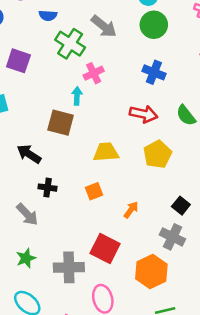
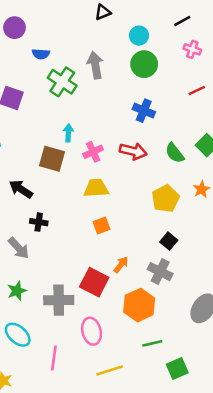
gray arrow: (104, 26) -> (95, 65), turned -140
pink cross: (94, 73) -> (93, 152), moved
yellow pentagon: (157, 154) -> (165, 199), moved
orange square: (94, 191) -> (102, 225), moved
orange arrow: (131, 210) -> (121, 265), moved

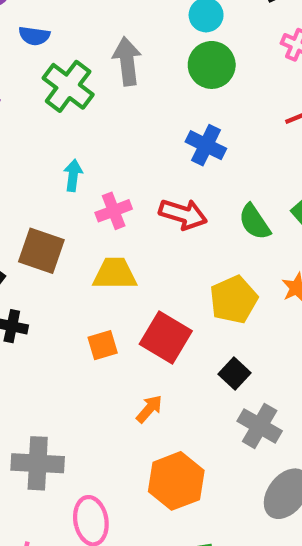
brown square: (52, 159) -> (41, 251), moved
orange square: (102, 225) -> (103, 345), moved
gray cross: (160, 272) -> (260, 426), moved
red square: (94, 282) -> (166, 338), moved

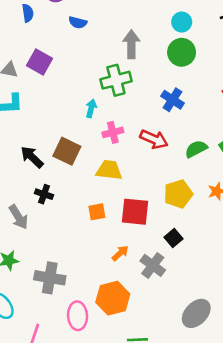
green cross: (68, 86) -> (116, 80), moved, turned 32
green semicircle: (254, 222) -> (196, 149), turned 90
red square: (166, 338) -> (135, 212), turned -32
gray cross: (260, 426) -> (153, 265), moved
orange hexagon: (176, 481) -> (113, 298), moved

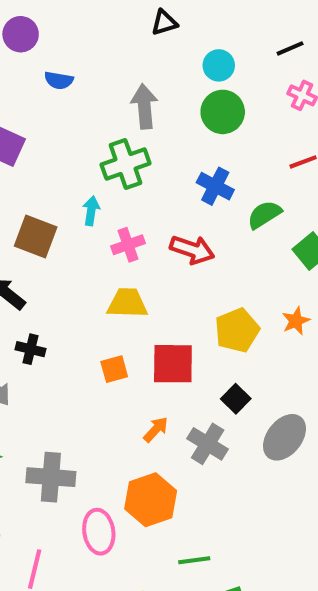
green semicircle: (196, 149) -> (264, 215), moved
brown square: (67, 151) -> (36, 236), moved
gray ellipse: (196, 313) -> (285, 437), moved

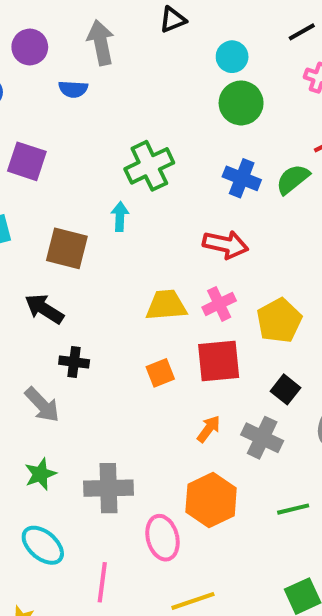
gray arrow: (144, 106) -> (101, 43), moved
green semicircle: (264, 215) -> (293, 179), moved
pink cross: (128, 245) -> (219, 304), moved
green line: (194, 560) -> (293, 509), moved

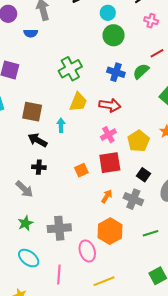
cyan arrow: (120, 217) -> (61, 125), moved
yellow trapezoid: (166, 305) -> (78, 102), moved, turned 120
black arrow: (44, 309) -> (38, 140), moved

